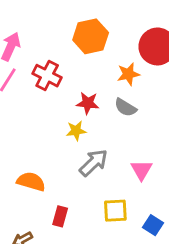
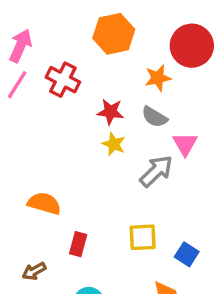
yellow star: (76, 131) -> (114, 144), moved, turned 30
gray arrow: (94, 163) -> (156, 171), moved
pink triangle: (141, 170) -> (185, 144), moved

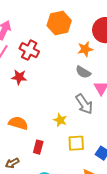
red star: (110, 112) -> (19, 77), moved
yellow star: (114, 144) -> (60, 120), moved
gray arrow: (156, 171) -> (84, 104), turned 100

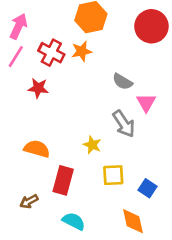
orange star: (85, 49) -> (82, 51), moved
red rectangle: (38, 147) -> (63, 180), size x1.5

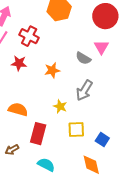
orange star: (82, 51) -> (52, 70), moved
pink triangle: (146, 103) -> (101, 47), moved
gray arrow: (124, 124) -> (84, 90), turned 65

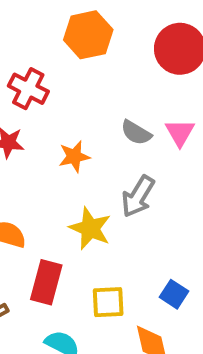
pink triangle: (101, 47) -> (180, 133), moved
yellow star: (60, 106) -> (90, 228), size x1.5
yellow square: (76, 130) -> (108, 302), moved

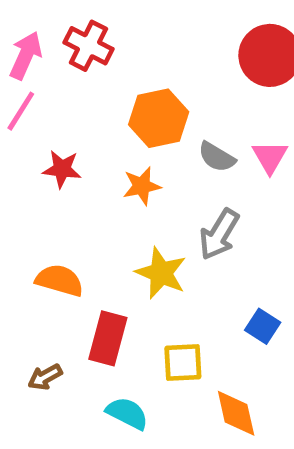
orange hexagon: (88, 35) -> (159, 118), moved
red cross: (28, 89) -> (89, 46), moved
blue square: (174, 294) -> (263, 326), moved

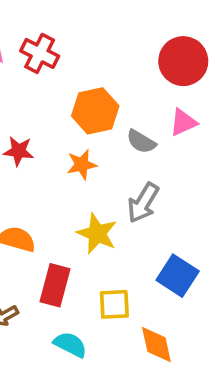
pink triangle: (270, 157) -> (183, 122), moved, turned 36
blue square: (263, 326) -> (178, 276), size x1.5

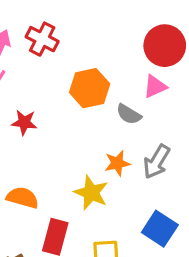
pink triangle: (183, 122) -> (155, 86), moved
orange star: (82, 165) -> (117, 163), moved
gray arrow: (143, 203) -> (157, 162), moved

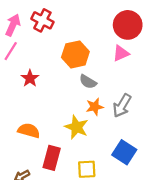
gray semicircle: (129, 114) -> (88, 82), moved
red star: (24, 122) -> (30, 78), turned 30

